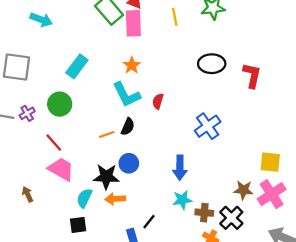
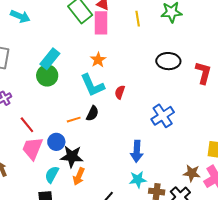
green circle: (60, 104) -> (47, 76), moved
blue circle: (129, 163) -> (56, 142), moved
pink trapezoid: (61, 169) -> (32, 148), turned -100
orange arrow: (115, 199) -> (79, 176), turned -66

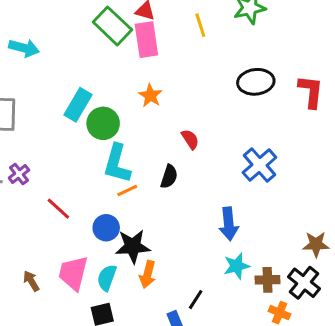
green circle: (47, 76) -> (103, 123), moved
cyan L-shape: (92, 85) -> (117, 164), moved, turned 48
red semicircle: (120, 92) -> (190, 139), turned 136
black semicircle: (92, 113) -> (169, 177), moved
pink trapezoid: (32, 148) -> (73, 273), moved

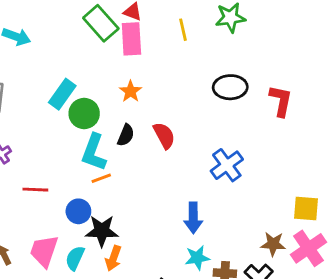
red semicircle: (190, 139) -> (164, 135), size x1.4
black semicircle: (169, 177) -> (126, 135), moved
red line: (58, 209) -> (35, 190), turned -45

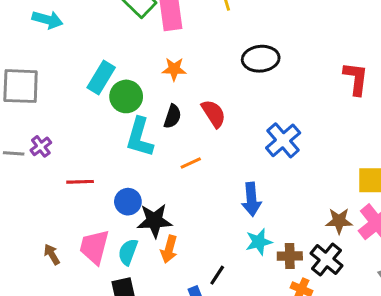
black ellipse: (230, 87) -> (261, 59), moved
orange star: (131, 91) -> (174, 69), turned -30
red L-shape: (281, 101) -> (356, 79), moved
orange line: (101, 178) -> (191, 163), moved

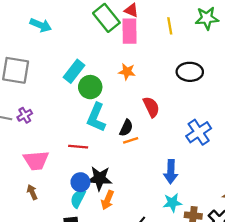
black semicircle: (173, 116) -> (126, 128), moved
red line: (80, 182) -> (78, 147), moved
blue circle: (128, 202) -> (80, 182), moved
pink trapezoid: (94, 247) -> (36, 160), moved, turned -116
brown arrow: (52, 254) -> (32, 192), moved

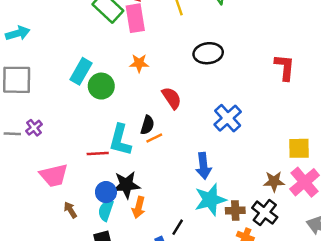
cyan arrow: (41, 25) -> (18, 33), moved, turned -30
cyan L-shape: (96, 117) -> (120, 140), moved
brown arrow: (32, 192) -> (70, 210), moved
cyan star: (172, 203) -> (210, 200), size x1.5

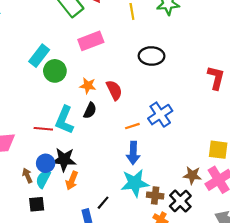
pink rectangle: (135, 18) -> (91, 41), moved, turned 70
orange star: (139, 63) -> (88, 86), moved
orange line: (154, 138) -> (132, 126), moved
brown arrow: (70, 210) -> (27, 176), moved

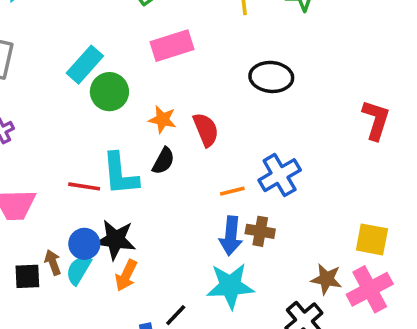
cyan L-shape: (64, 120) -> (120, 174), turned -32
brown cross: (155, 196) -> (260, 231), moved
black square: (37, 204) -> (27, 276), moved

